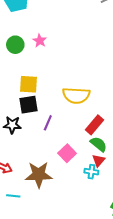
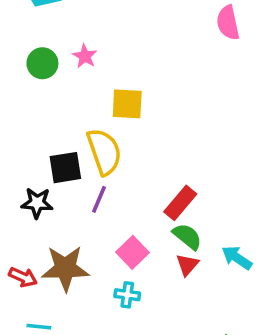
yellow square: (29, 84) -> (127, 104), moved
yellow semicircle: (76, 95) -> (104, 152), moved, turned -112
cyan cross: (91, 172) -> (127, 295), moved
brown star: (39, 175) -> (65, 268), moved

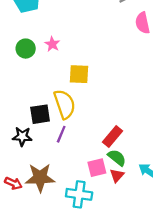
pink square: (133, 252) -> (97, 168), moved, turned 30
cyan cross: (127, 295) -> (79, 194), size x1.6

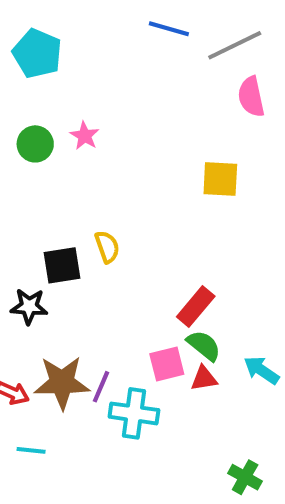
yellow square: (79, 74) -> (220, 179), moved
yellow semicircle: (65, 104) -> (107, 247), size x0.6
purple line: (61, 134) -> (101, 387), moved
red triangle: (117, 175) -> (204, 378), turned 40

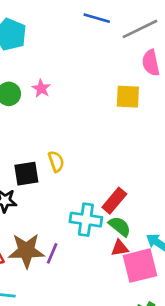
yellow square: (220, 179) -> (128, 97), moved
pink square: (167, 364) -> (140, 266), moved, size x1.5
cyan cross: (134, 413) -> (86, 220), moved

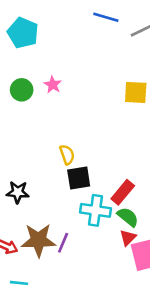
black square: (26, 174) -> (79, 178), moved
red triangle: (120, 248) -> (128, 238), turned -36

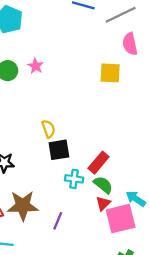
cyan cross: (95, 210) -> (74, 179), size x0.7
purple line: (63, 243) -> (58, 221), moved

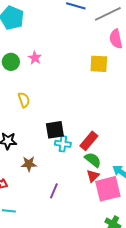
yellow semicircle: (48, 129) -> (24, 100), moved
cyan cross: (74, 179) -> (63, 144), moved
brown star: (23, 206) -> (29, 164), moved, size x0.6

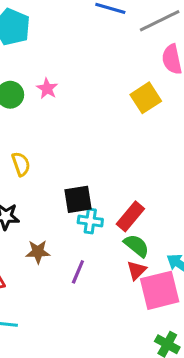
yellow square: (99, 64) -> (146, 98), turned -36
yellow semicircle: (24, 100) -> (21, 164), moved
purple line: (54, 191) -> (78, 272), moved

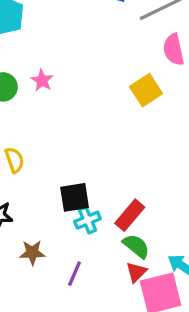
cyan cross: (90, 221) -> (88, 220), turned -30

